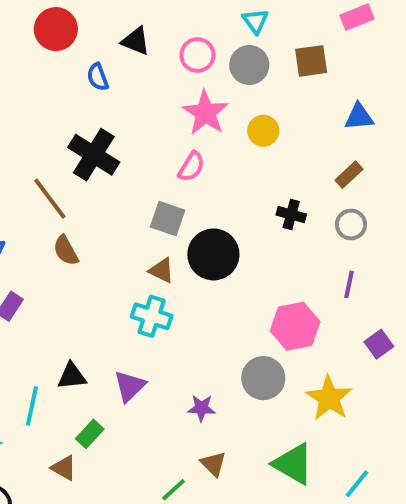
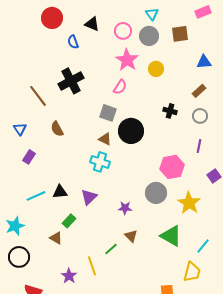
black cross: (94, 155) -> (71, 81), turned 30
brown line: (50, 199) -> (38, 96), moved
cyan line: (32, 406) -> (36, 196), moved, turned 54

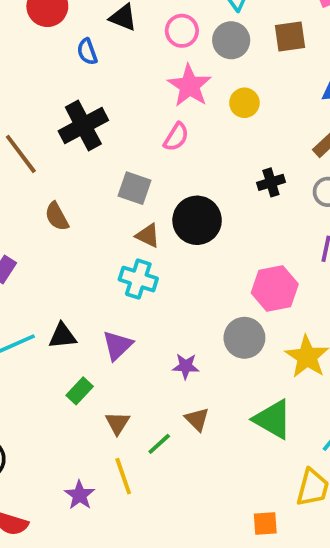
black cross: (170, 111) -> (271, 182), turned -32
gray square: (108, 113) -> (135, 188), moved
brown triangle: (56, 238) -> (117, 423), moved, turned 32

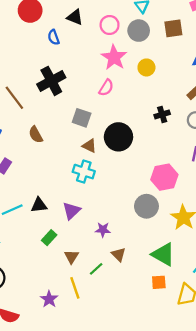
purple star: (186, 366) -> (103, 230), moved
orange square: (265, 524) -> (159, 282), moved

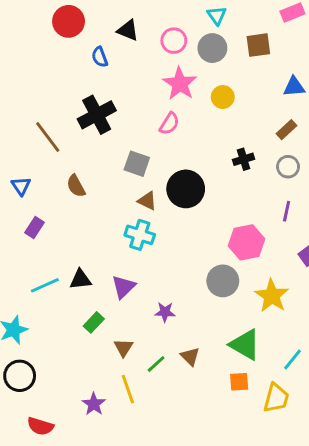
brown triangle: (118, 254) -> (190, 357), moved

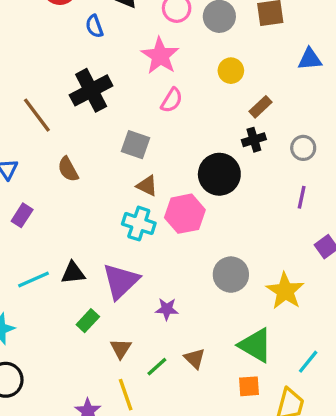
pink star: (180, 84) -> (160, 56), moved
brown rectangle: (287, 130) -> (260, 107), moved
black circle: (186, 189) -> (219, 174), moved
pink hexagon: (247, 242) -> (185, 214), moved
purple triangle: (123, 287) -> (121, 281), size x1.4

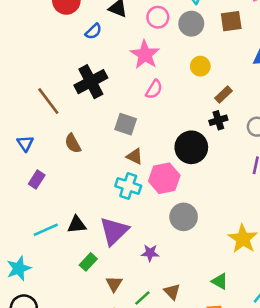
blue semicircle: (94, 26) -> (93, 31), turned -114
gray circle: (231, 275) -> (184, 217), moved
green triangle: (256, 345) -> (220, 281), size x0.6

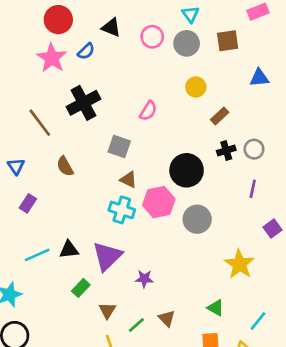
pink star: (145, 55) -> (52, 58), moved
black cross: (218, 120) -> (226, 150), moved
gray circle: (184, 217) -> (197, 219), moved

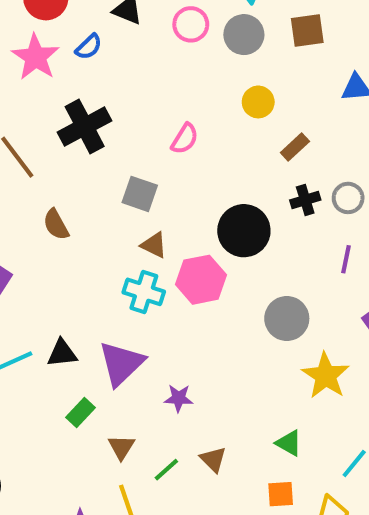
gray circle: (197, 219) -> (287, 318), moved

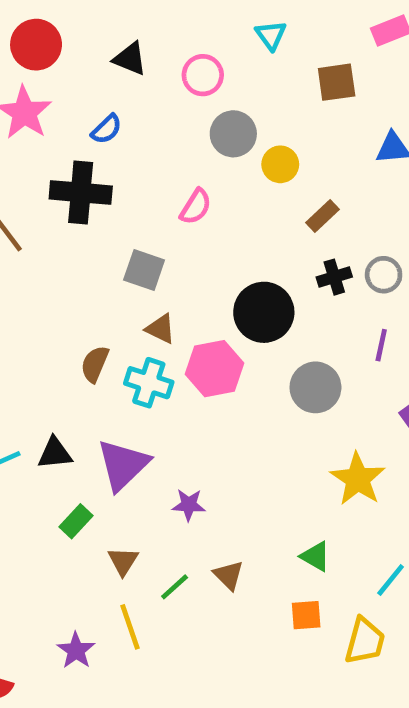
gray circle: (244, 35) -> (233, 134), moved
blue semicircle: (89, 47) -> (106, 129), moved
black cross: (85, 126) -> (81, 193), turned 33
brown semicircle: (56, 225) -> (95, 364), moved, turned 52
gray circle: (287, 318) -> (315, 387), moved

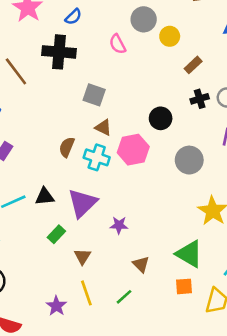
pink semicircle: (196, 207) -> (118, 44), moved, turned 120
black circle: (264, 312) -> (161, 118), size x0.7
green triangle: (315, 556) -> (189, 254), size x1.6
green line: (175, 587) -> (124, 297), moved

